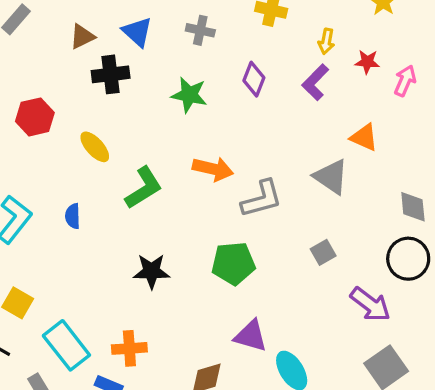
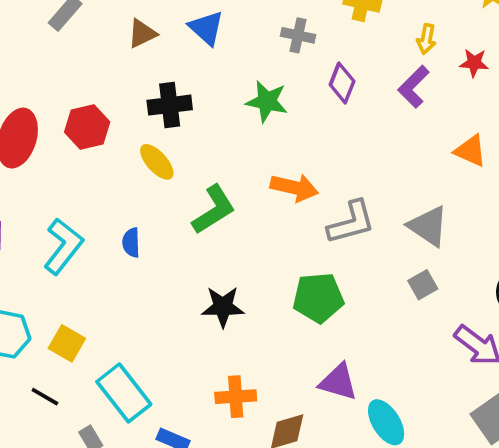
gray cross: (200, 30) -> (298, 35), moved
black cross: (111, 74) -> (170, 105), moved
gray triangle: (331, 177) -> (428, 226), moved
orange cross: (129, 348) -> (236, 397), moved

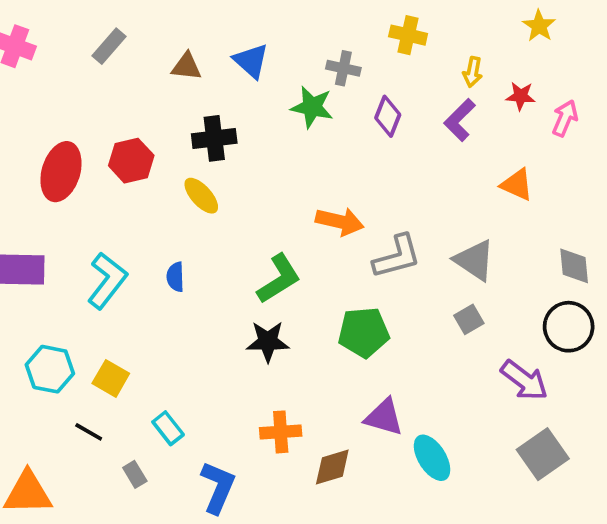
brown triangle: (142, 34) -> (187, 66), turned 32
green star: (267, 101) -> (312, 107), moved
green L-shape: (214, 210) -> (279, 279), moved
cyan rectangle: (124, 393) -> (168, 428), size x0.6

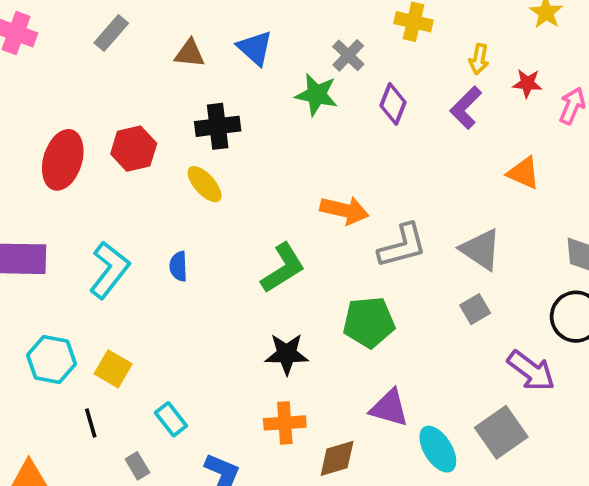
gray cross: (343, 68) -> (348, 55), turned 32
black star: (268, 341) -> (287, 354), moved
black line: (89, 432) -> (91, 423), turned 44
gray square: (543, 454) -> (501, 432), moved

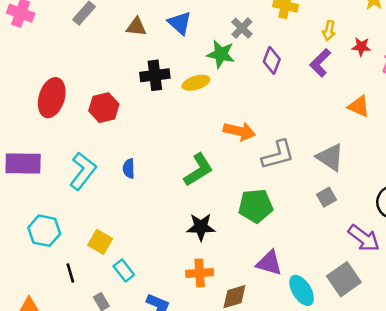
red hexagon: (134, 149) -> (104, 108), moved
yellow ellipse: (205, 184) -> (196, 83), moved, turned -65
yellow square: (113, 369) -> (100, 242), moved

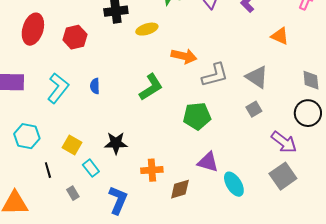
yellow ellipse: (196, 83) -> (147, 29), moved
black star: (201, 227) -> (116, 143), moved
gray square: (344, 279) -> (283, 176), moved

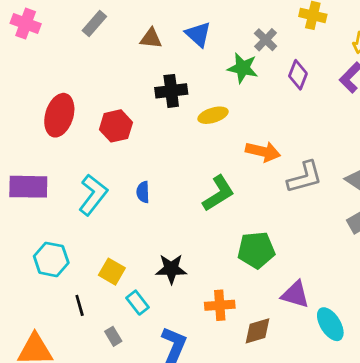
green pentagon: (197, 116) -> (256, 250), moved

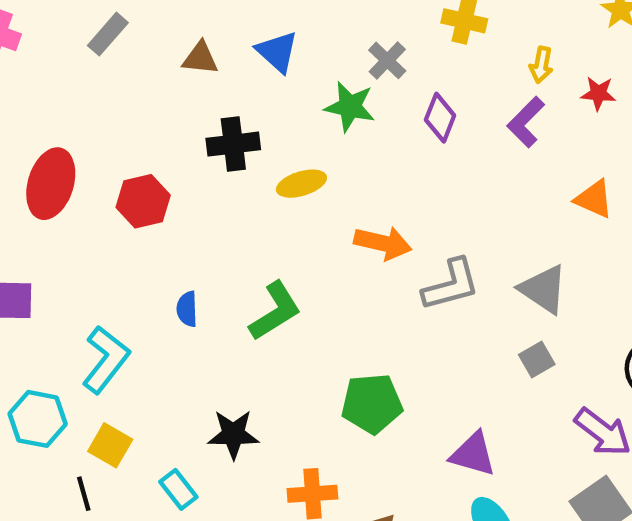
green L-shape: (218, 193) -> (275, 311), moved
cyan L-shape: (93, 195) -> (106, 360), moved
yellow square: (112, 272) -> (110, 445), moved
purple triangle: (295, 295) -> (473, 454), moved

